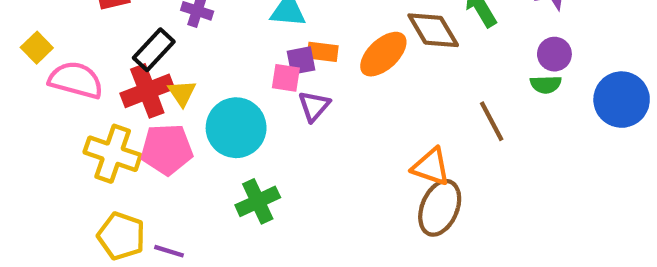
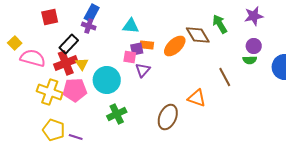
brown ellipse: (440, 208) -> (168, 117), moved

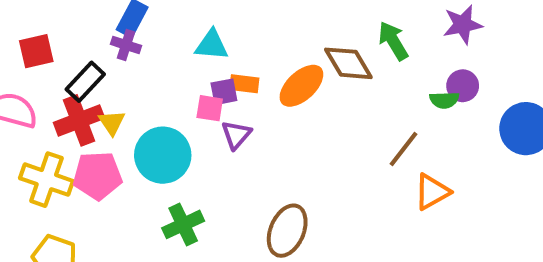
red square: (50, 17) -> (36, 51), moved
green semicircle: (250, 60) -> (444, 100), moved
brown line: (225, 77) -> (403, 149), turned 66
orange triangle: (197, 98) -> (432, 192), moved, turned -48

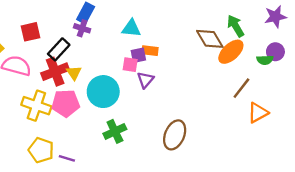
orange ellipse: (301, 86) -> (231, 52), moved

